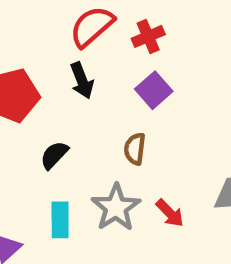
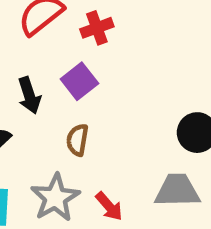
black arrow: (82, 80) -> (29, 95), moved
purple square: (154, 90) -> (79, 81), moved

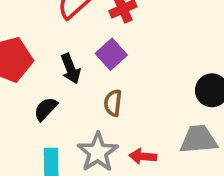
red arrow: (109, 206) -> (143, 156), turned 140

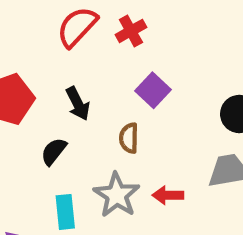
purple square: (111, 54) -> (153, 90), moved

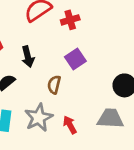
red arrow: (168, 195) -> (70, 125), turned 48

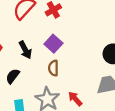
purple square: (75, 59) -> (53, 44), moved

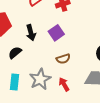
brown semicircle: (53, 68) -> (63, 59), moved, turned -120

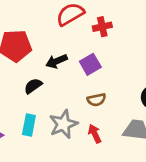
black arrow: (31, 33) -> (57, 61), turned 77

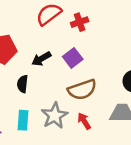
black semicircle: (33, 86) -> (23, 84), turned -42
brown semicircle: (96, 100) -> (82, 90), size x1.6

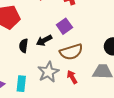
black arrow: (41, 59) -> (44, 40), moved
cyan rectangle: (23, 120) -> (21, 84), moved

